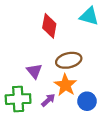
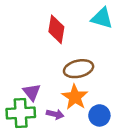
purple triangle: (34, 71) -> (32, 92), moved
purple arrow: (48, 100) -> (55, 114), turned 56

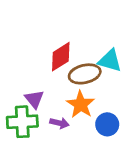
cyan triangle: (102, 18) -> (110, 61), moved
red diamond: (56, 29) -> (61, 57), moved, turned 48

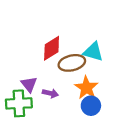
orange star: (81, 104) -> (86, 88), moved
purple arrow: (59, 123) -> (50, 93), moved

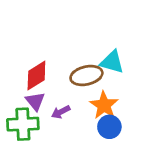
red diamond: (52, 48) -> (36, 75), moved
purple arrow: (50, 93) -> (61, 112), turned 140

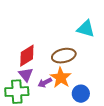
cyan triangle: (112, 62) -> (86, 29), moved
orange star: (104, 105) -> (61, 78), moved

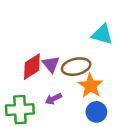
purple triangle: (26, 75) -> (51, 64), moved
orange star: (61, 78) -> (90, 86), moved

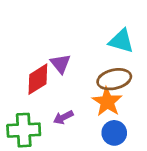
purple triangle: (51, 64) -> (60, 64), moved
brown ellipse: (76, 67) -> (114, 79), moved

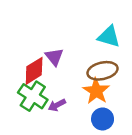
green cross: (24, 130) -> (33, 96), moved, turned 36

